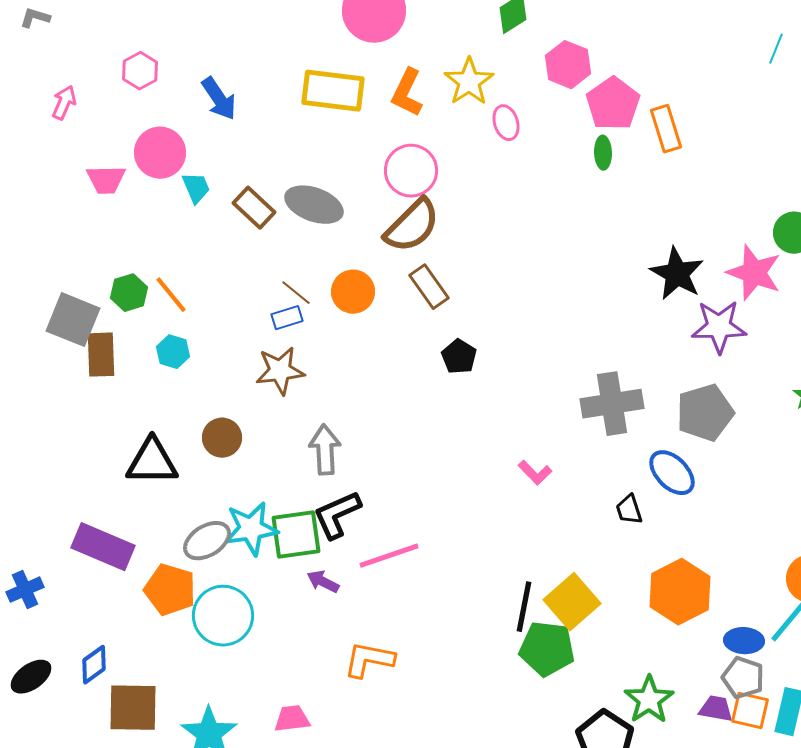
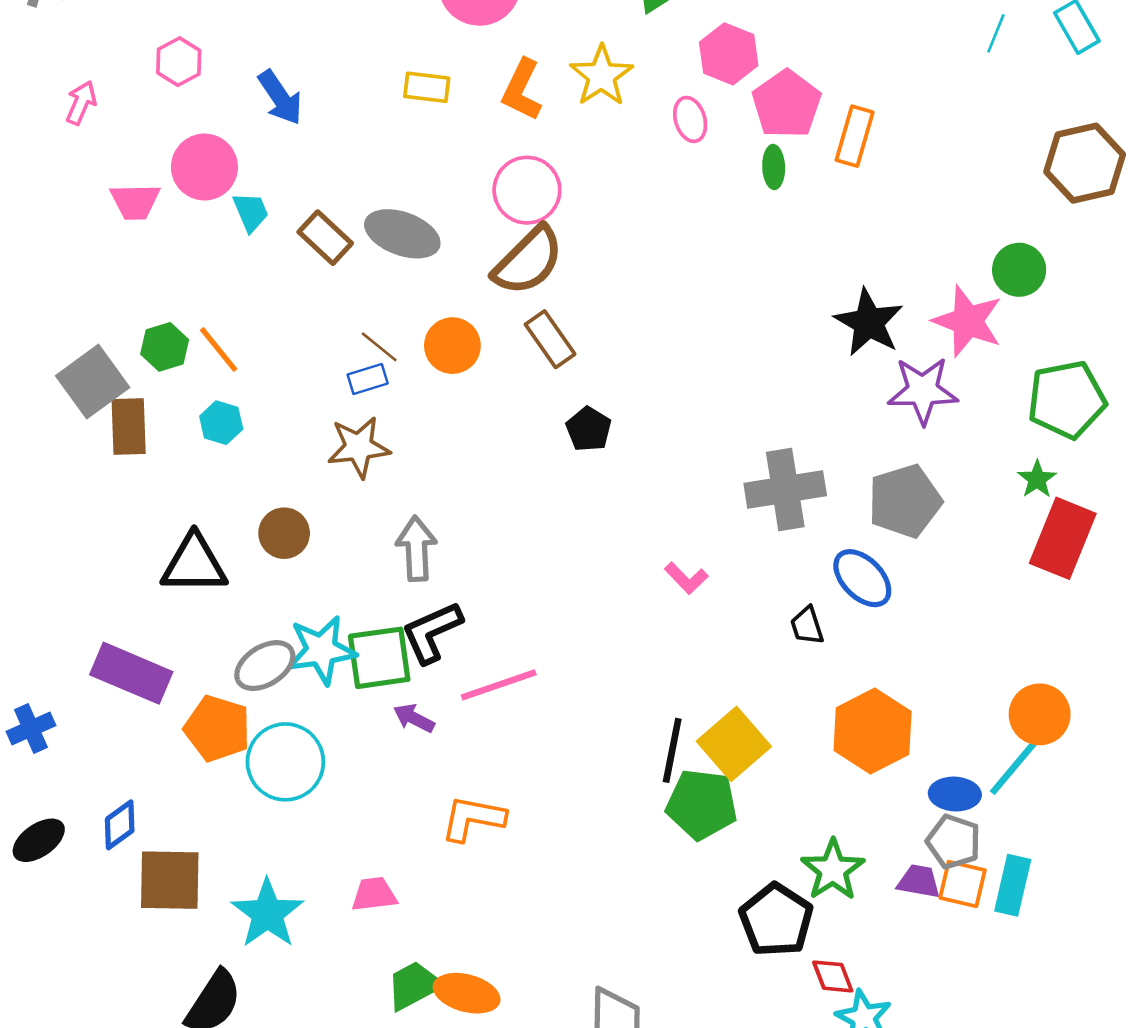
yellow rectangle: (333, 91) -> (427, 87), size x0.6
pink ellipse: (506, 123) -> (690, 119), moved
orange rectangle: (666, 129) -> (855, 136), turned 33
gray square: (73, 320) -> (93, 382), turned 32

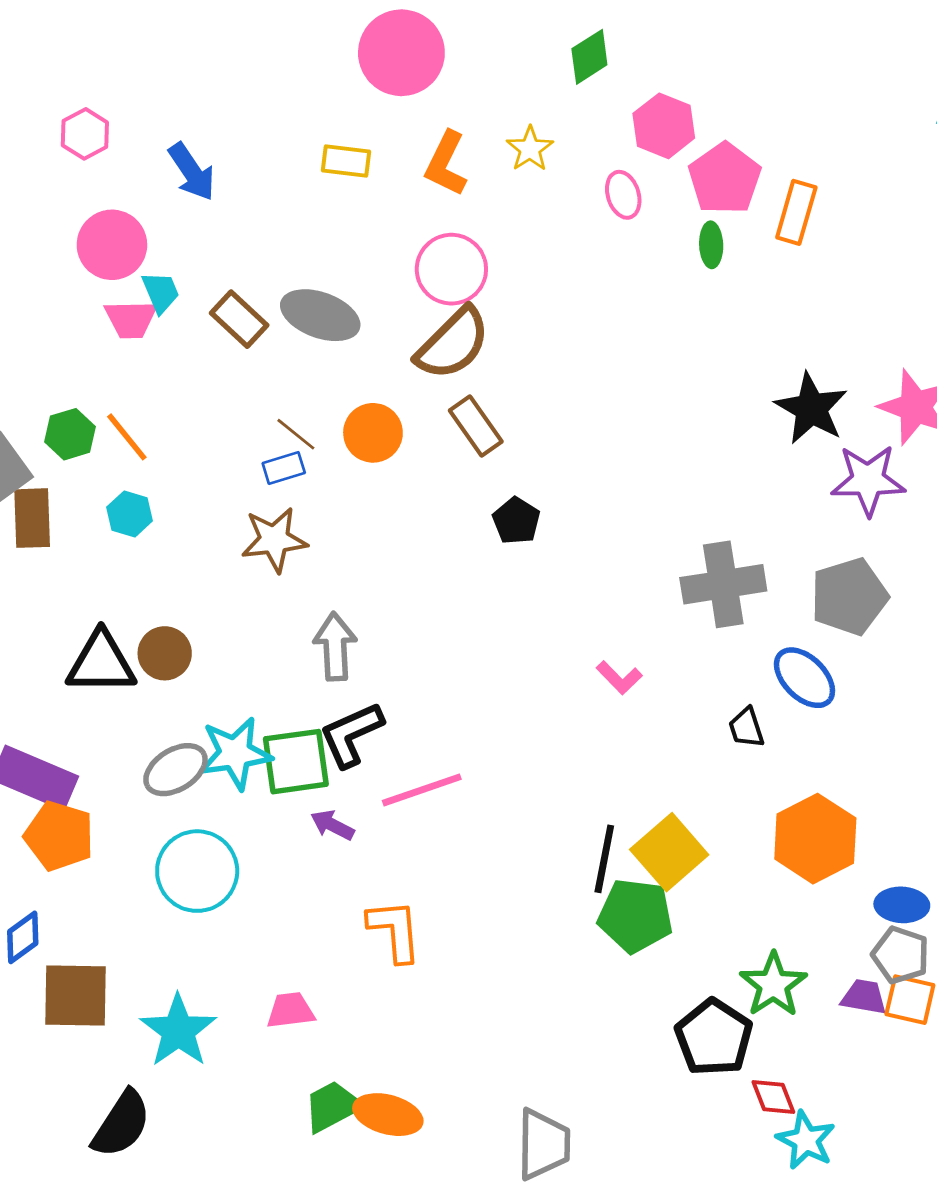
yellow star: (601, 76) -> (530, 149), size x0.7
pink trapezoid: (135, 202) -> (131, 319), moved
brown circle: (284, 533) -> (165, 653), moved
orange pentagon: (217, 728) -> (59, 836), moved
orange L-shape: (473, 818) -> (395, 931), turned 74

